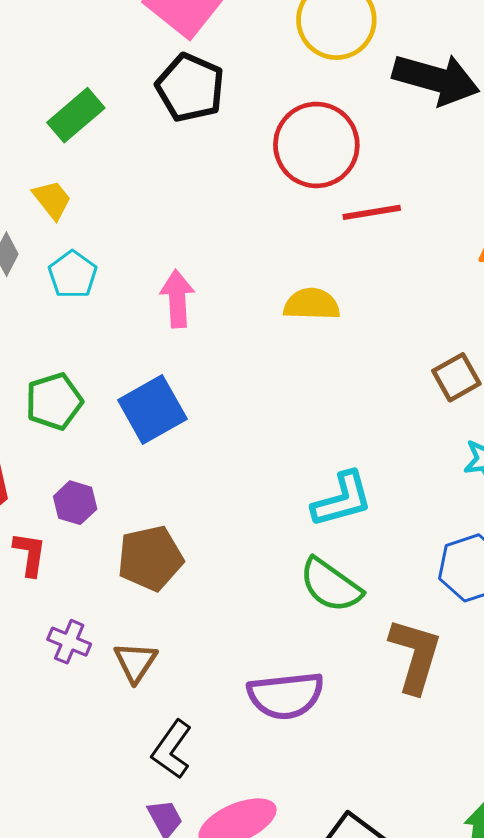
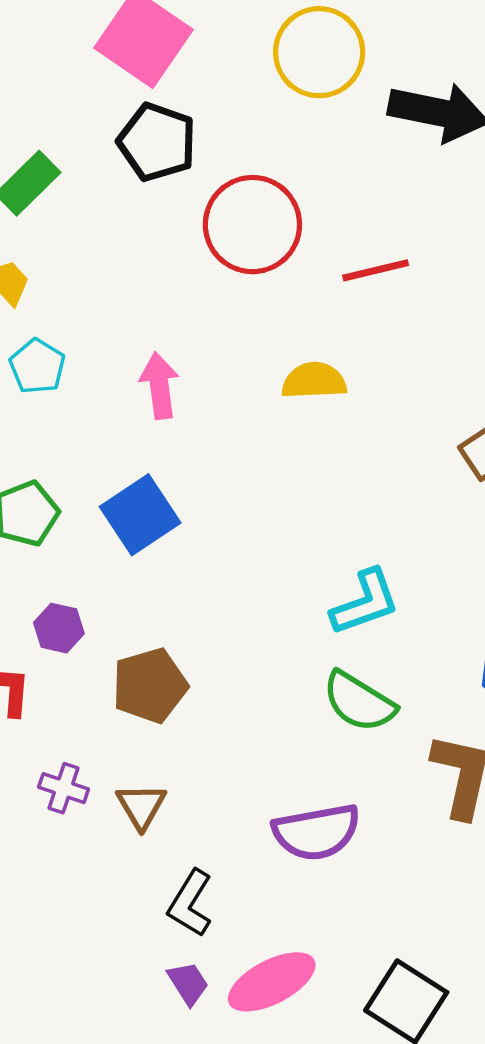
red circle: (316, 145) -> (252, 225), moved

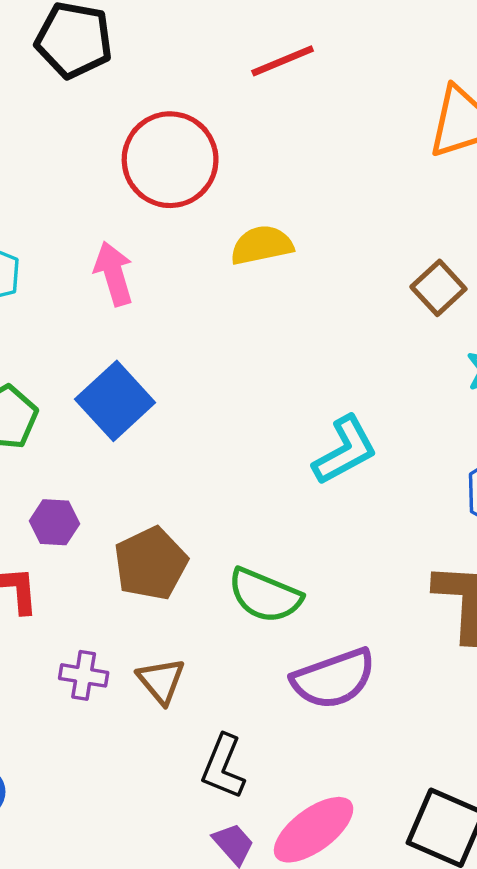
red circle: (252, 225) -> (170, 160), moved
red line: (376, 270) -> (283, 61), moved
green semicircle: (359, 702) -> (265, 595), moved

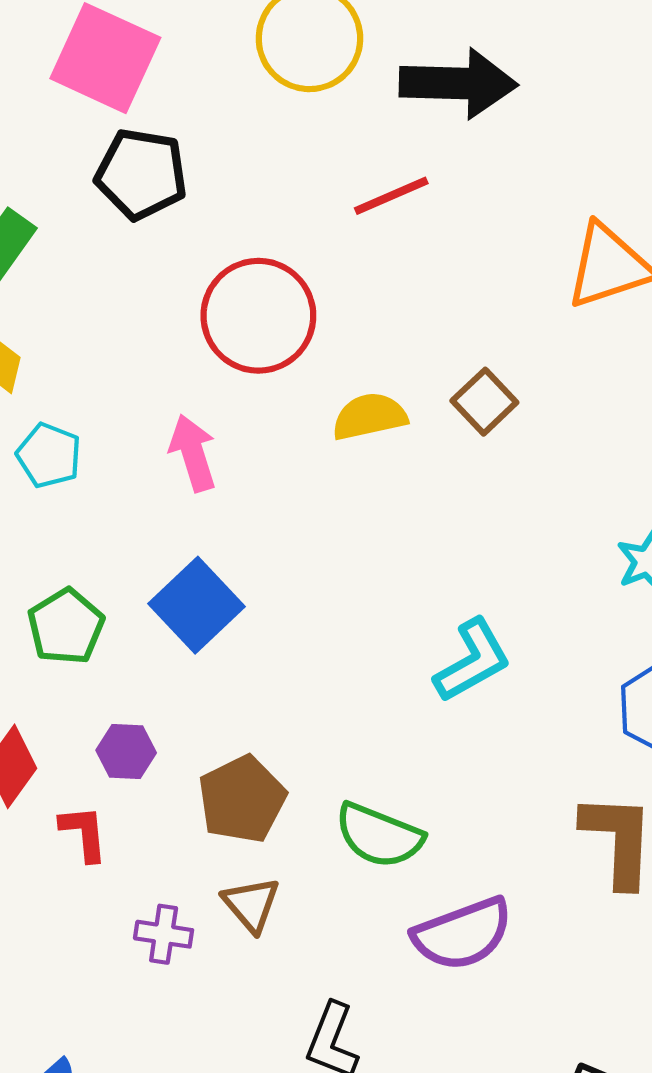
brown square: (438, 288) -> (484, 402), moved
brown triangle: (161, 681) -> (251, 905), moved

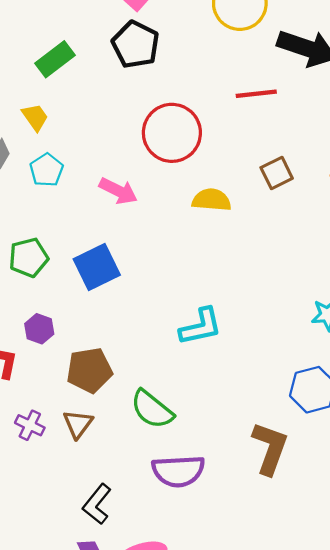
brown square: (484, 402) -> (277, 173), moved
pink arrow: (193, 453) -> (118, 191), turned 117
cyan L-shape: (472, 661) -> (201, 327), moved

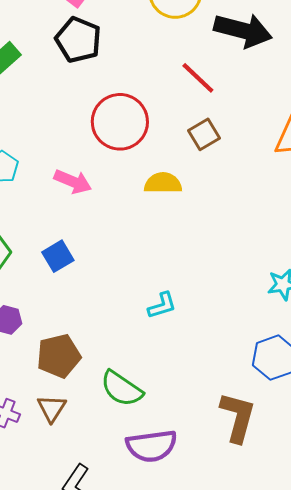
red line: (256, 94) -> (198, 78), turned 54
brown square: (277, 173) -> (204, 134), moved
blue square: (97, 267) -> (58, 256), size x0.7
cyan L-shape: (201, 327) -> (162, 306), size x0.7

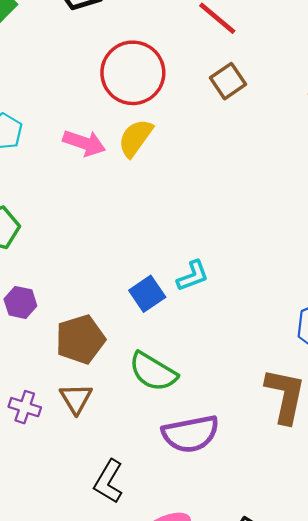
yellow semicircle: (163, 183) -> (135, 138), moved, turned -51
blue square: (58, 256) -> (147, 294), moved

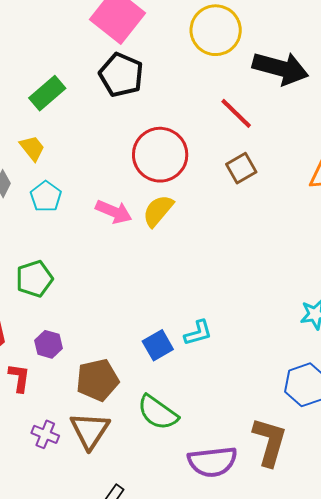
brown triangle: (76, 399) -> (90, 430), size x1.4
purple semicircle: (191, 434) -> (213, 462), moved

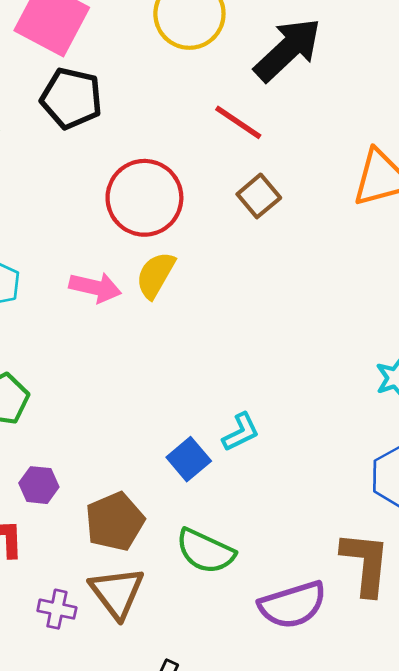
black arrow: (280, 68) -> (288, 50), turned -48

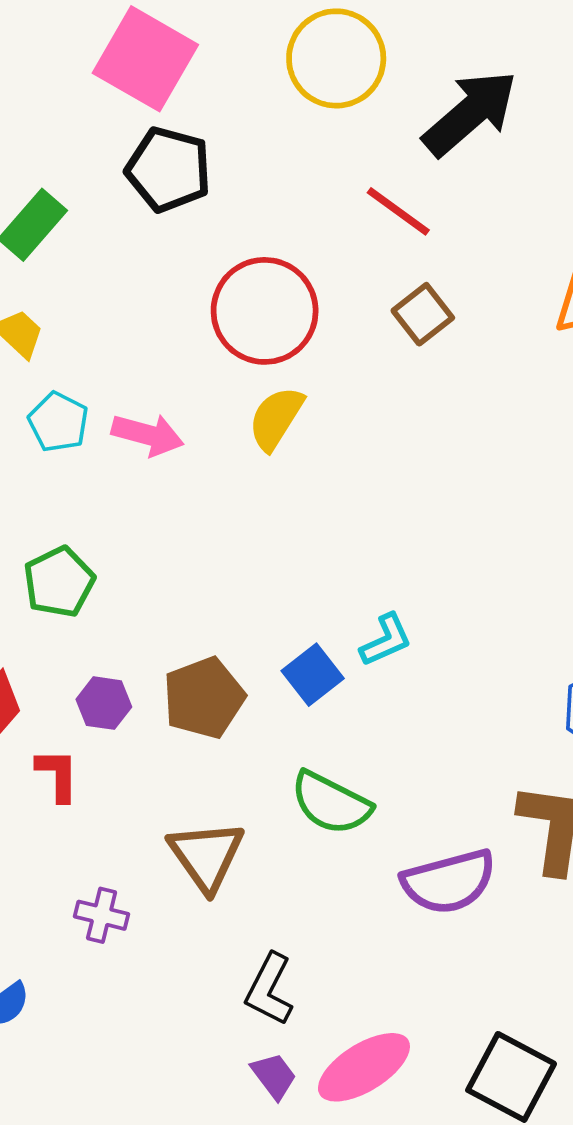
pink arrow: (95, 287) -> (148, 435), moved
brown pentagon: (115, 522) -> (204, 698), moved
purple cross: (57, 609) -> (102, 915), moved

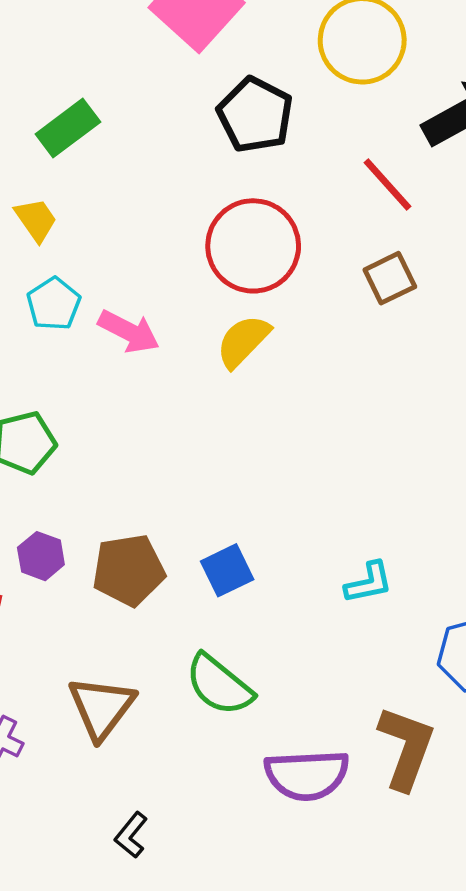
black pentagon: (168, 169) -> (255, 115), moved
cyan L-shape: (386, 640) -> (369, 583), moved
black L-shape: (269, 989) -> (131, 835), size x0.7

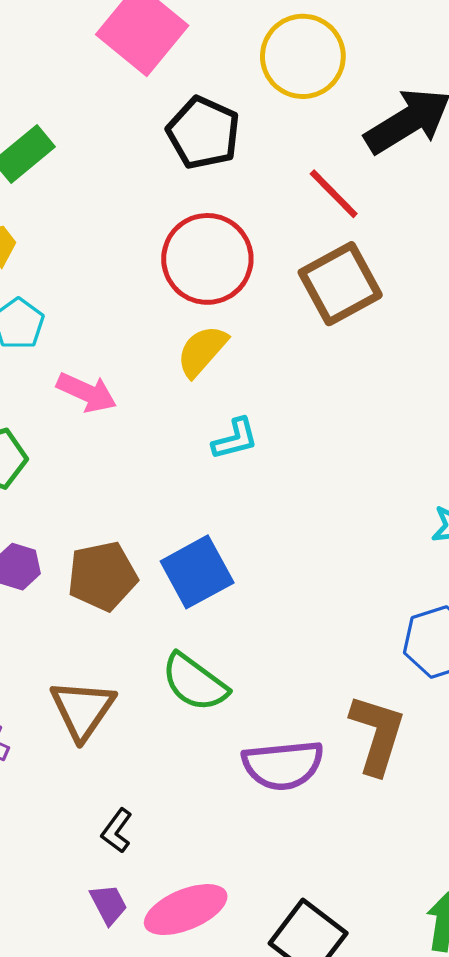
brown square: (390, 278) -> (340, 284), size x1.6
pink arrow: (129, 331) -> (87, 393), moved
blue square: (227, 570) -> (197, 572), size x1.4
cyan L-shape: (369, 583) -> (235, 439), moved

